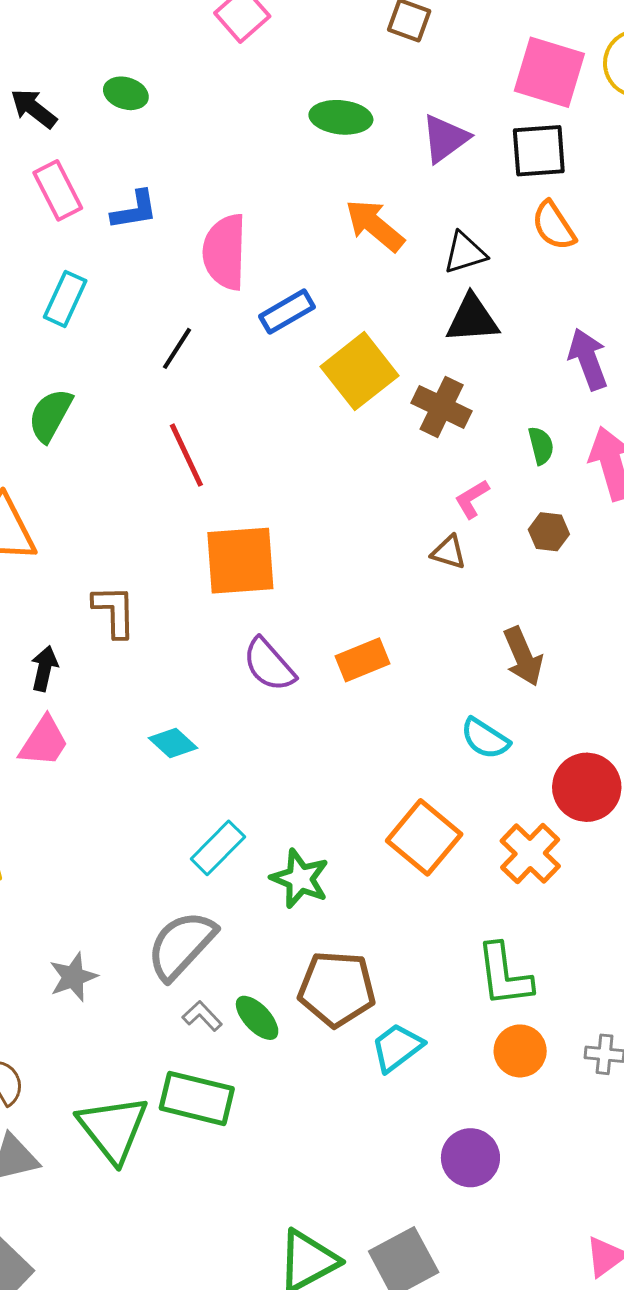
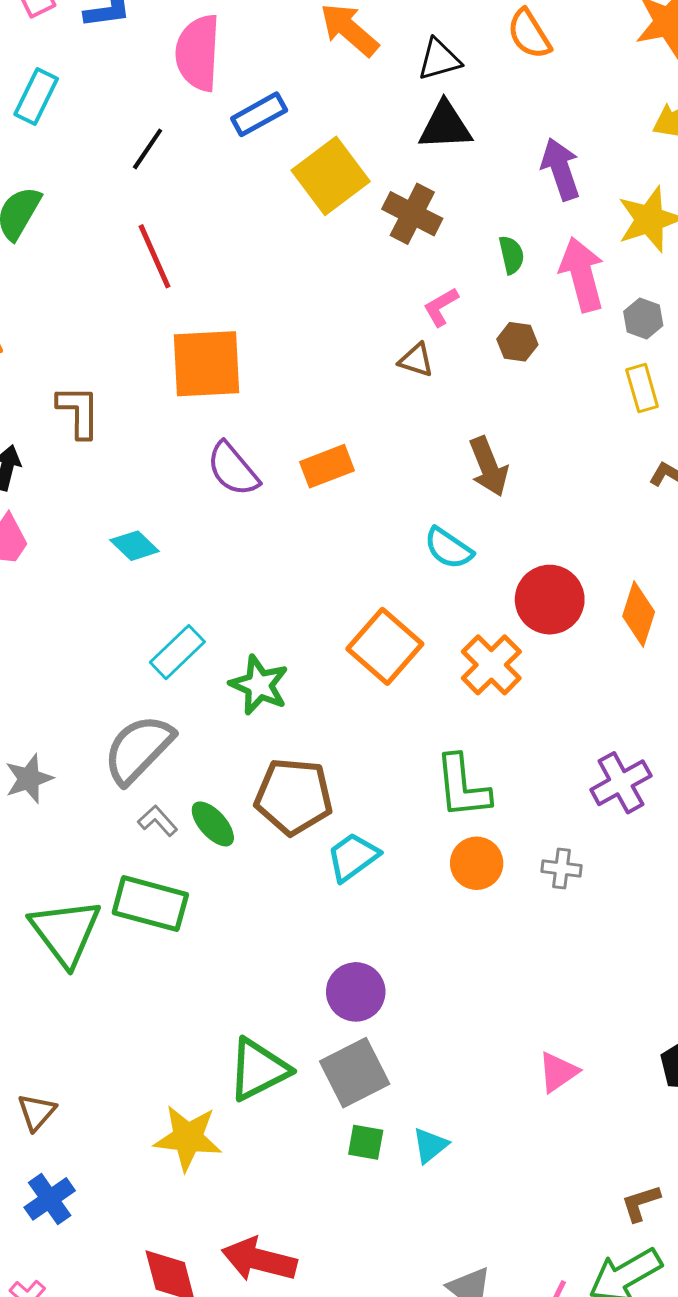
purple circle: (470, 1158) -> (356, 992), moved

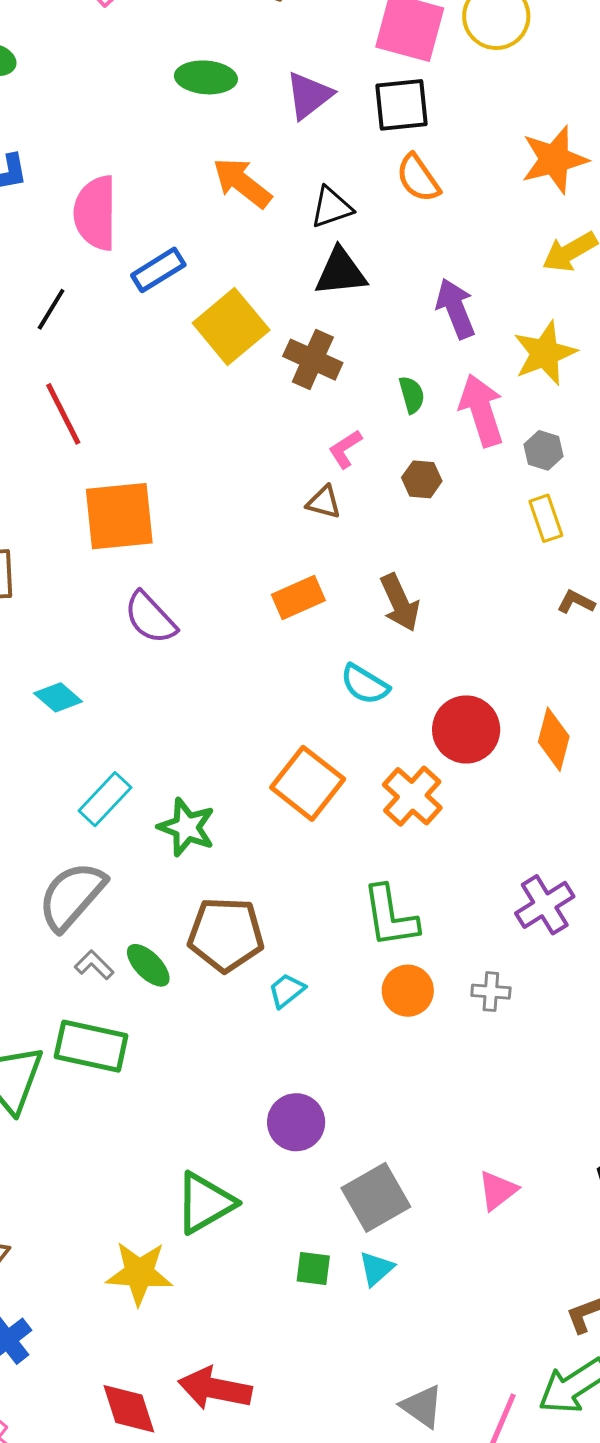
orange rectangle: (327, 466) -> (298, 598), moved
cyan trapezoid: (353, 857) -> (287, 991), size x0.7
gray square: (355, 1073) -> (376, 1197), moved

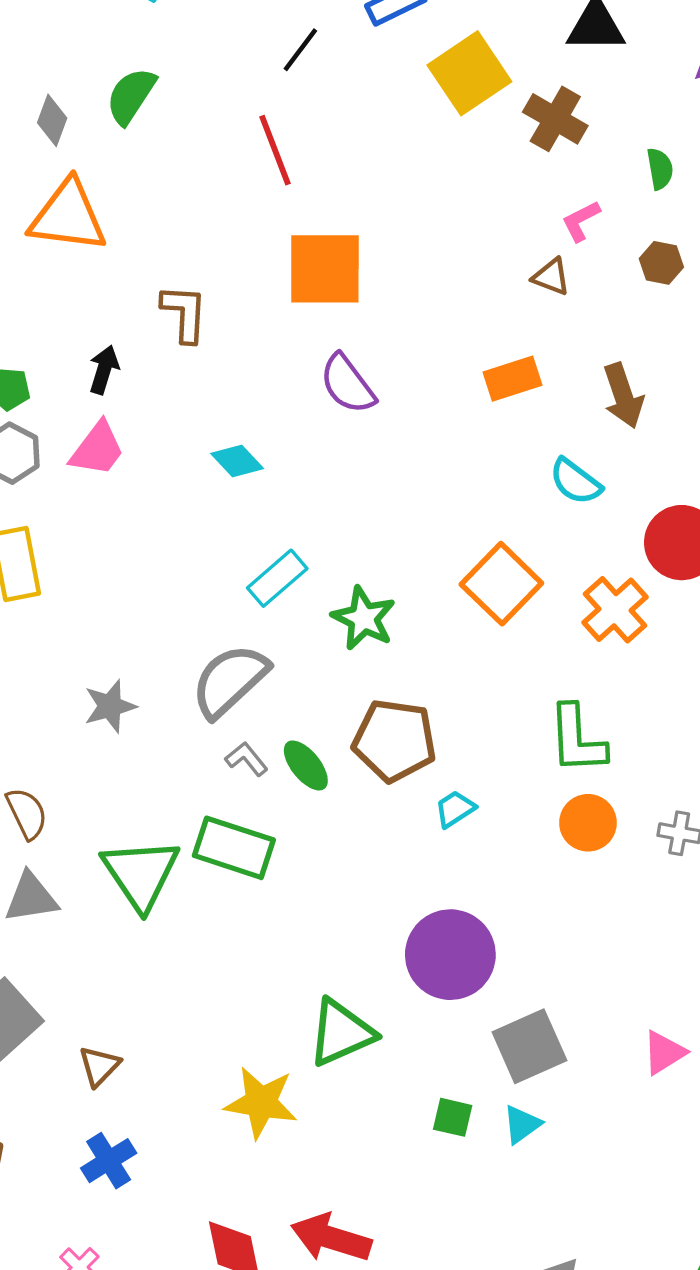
black line: (51, 309) -> (300, 50), moved
purple circle: (296, 1122) -> (450, 955), size x1.4

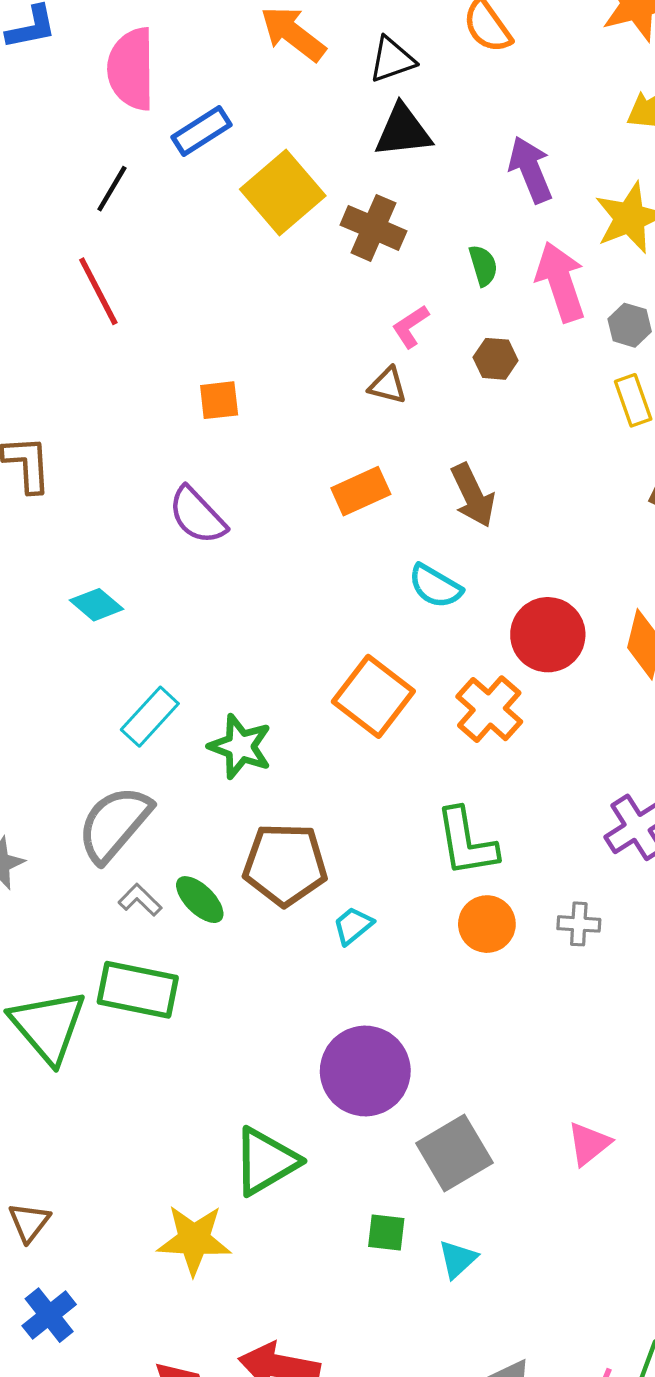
orange square: (325, 269) -> (219, 400), moved, size x0.5
cyan triangle: (522, 1124) -> (458, 1259), moved

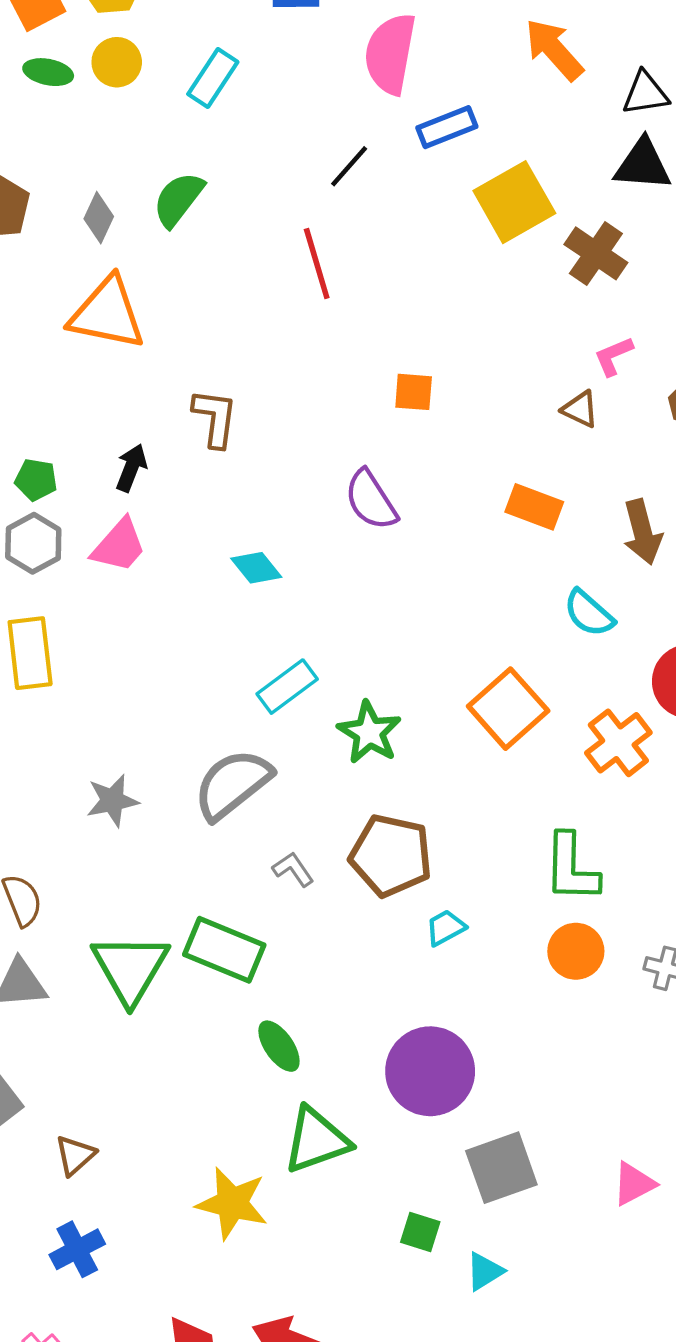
orange rectangle: (361, 491) -> (534, 507), turned 34
gray L-shape: (140, 900) -> (293, 869), moved
green ellipse: (200, 900) -> (279, 1046), moved

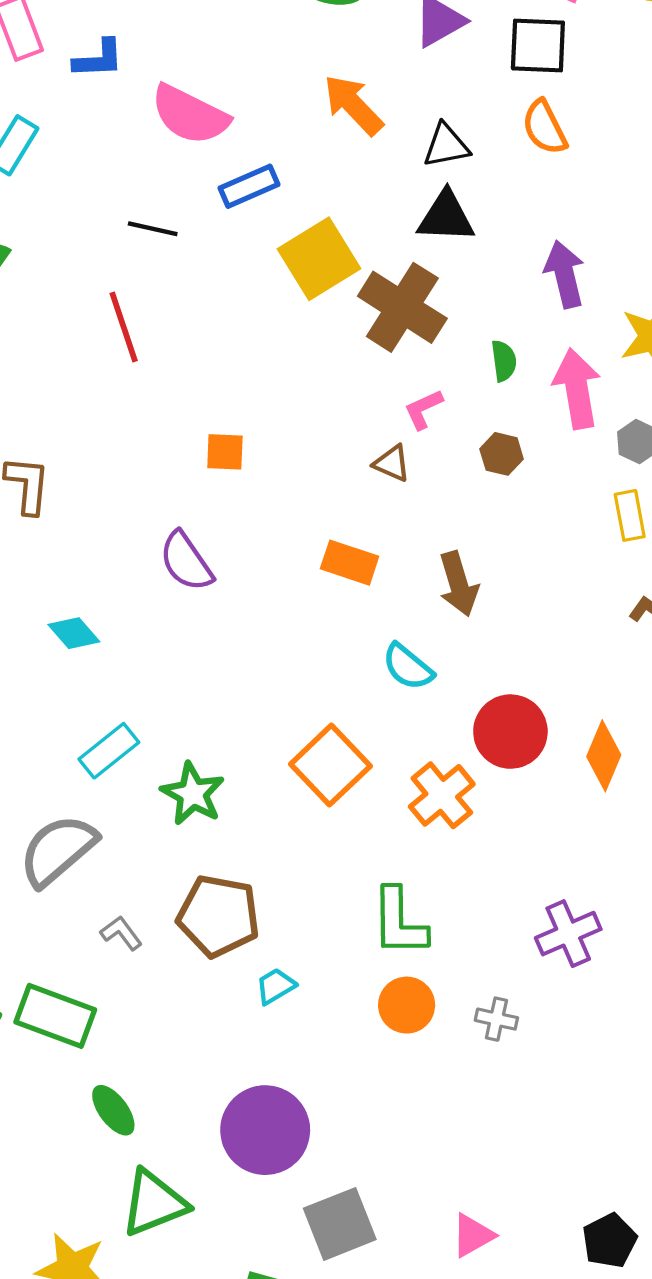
pink semicircle: (390, 54) -> (190, 115), turned -72
black line: (349, 166) -> (153, 229), turned 63
brown cross: (596, 253) -> (402, 307), size x1.4

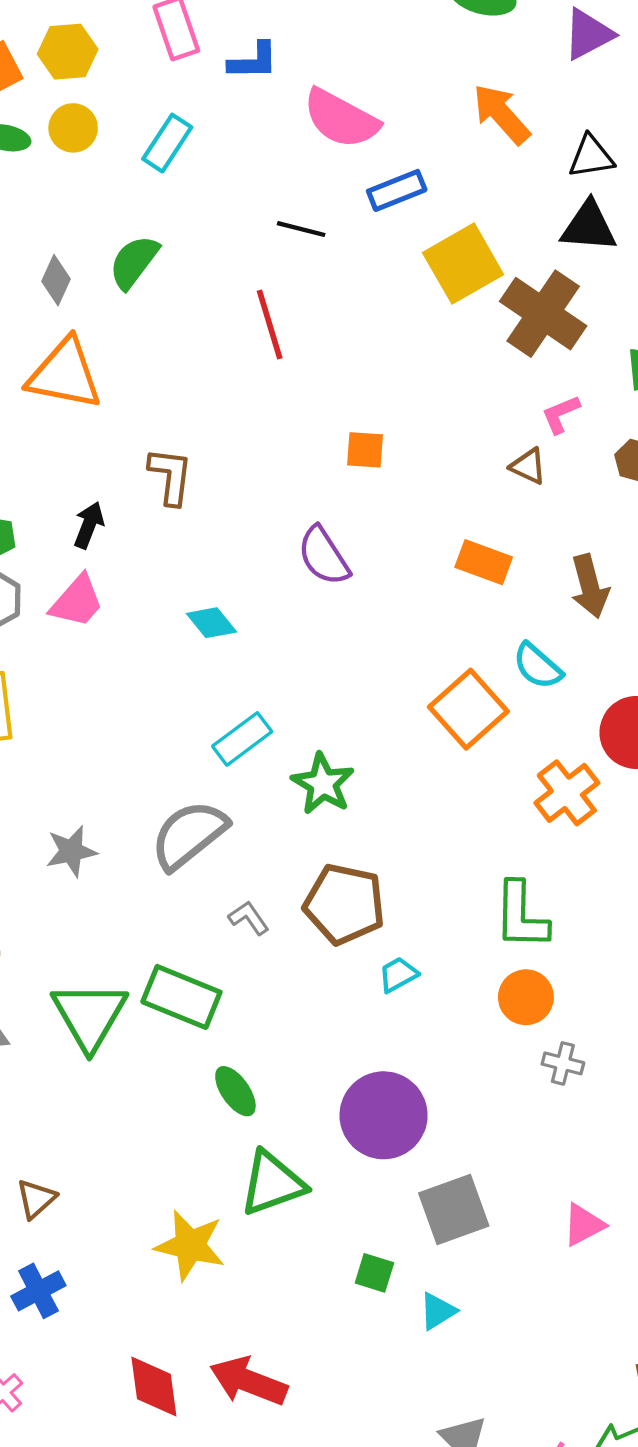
orange square: (330, 765) -> (468, 709), moved
gray cross: (496, 1019) -> (563, 1063), moved

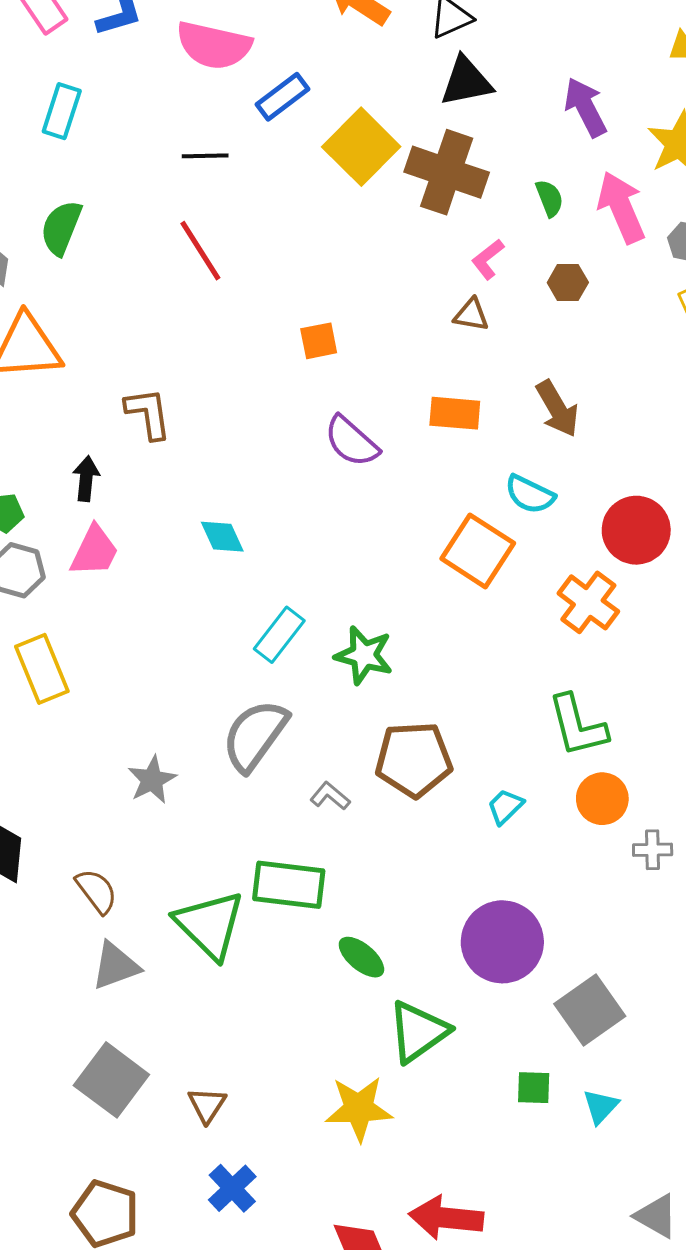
purple semicircle: (324, 556) -> (352, 441), moved
cyan diamond: (211, 623) -> (222, 537), turned 30
cyan trapezoid: (398, 975) -> (505, 807), moved

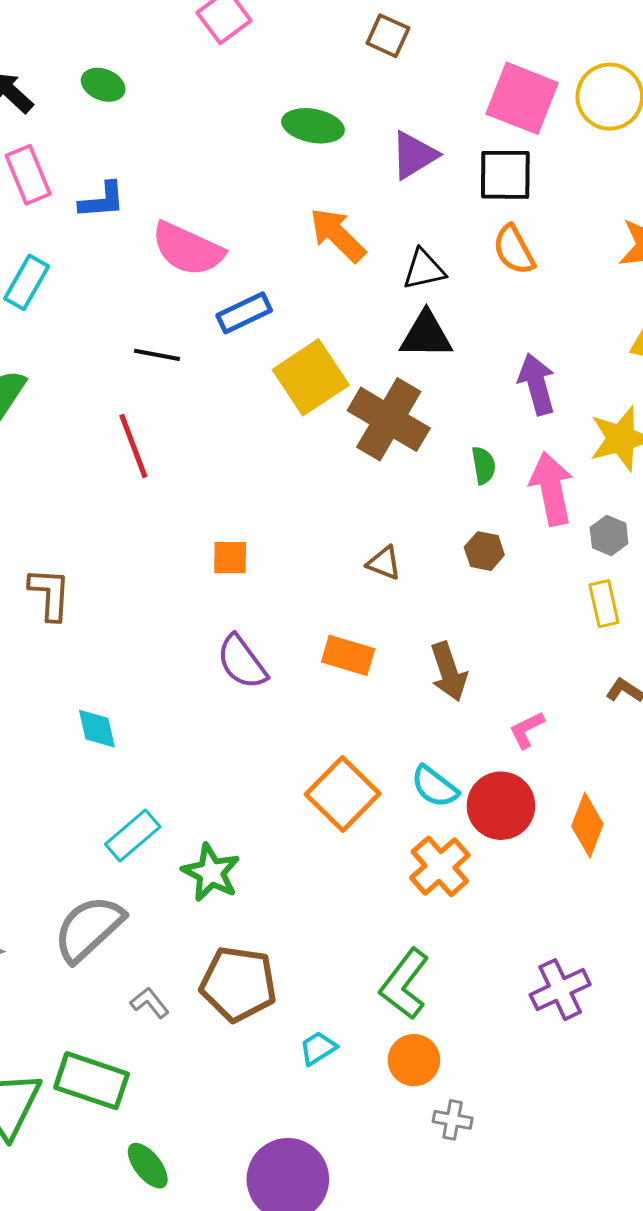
pink L-shape: (488, 259) -> (527, 730), moved
cyan semicircle: (530, 494) -> (435, 787), moved
green L-shape: (577, 726) -> (404, 984), turned 40

